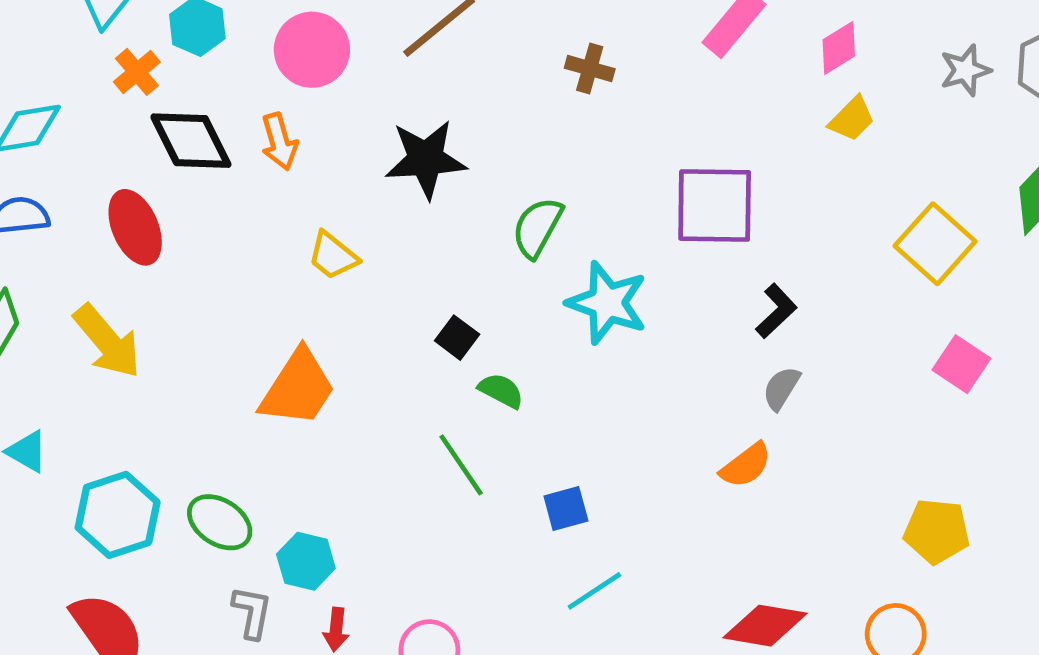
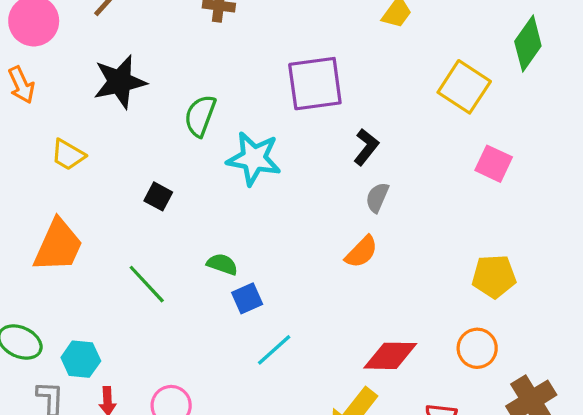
green semicircle: (501, 391) -> (222, 264), moved
green line: (461, 465) -> (147, 284), moved

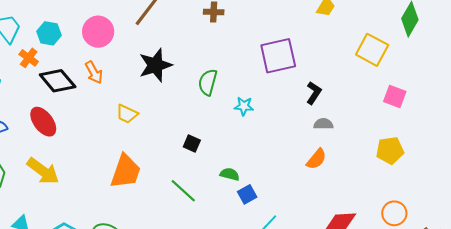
cyan star: (254, 159) -> (244, 106), size x0.6
black square: (158, 196) -> (192, 143), moved
gray semicircle: (377, 197) -> (323, 124), turned 72
yellow pentagon: (494, 276) -> (390, 150), moved

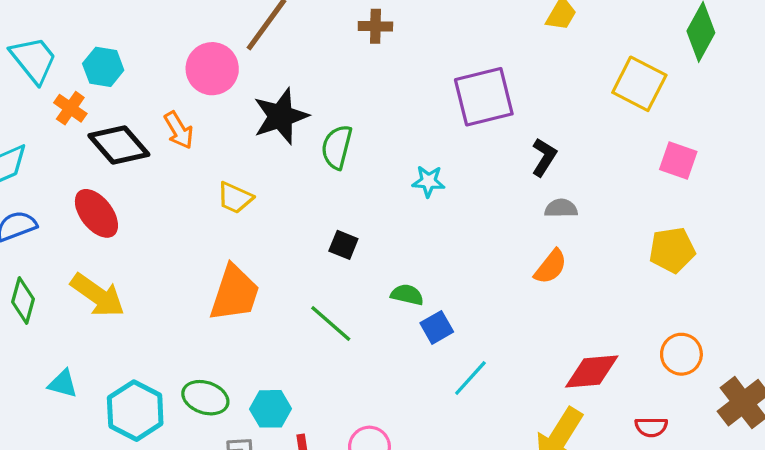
pink circle: (98, 32) -> (212, 69), moved
green semicircle: (208, 82) -> (337, 147), moved

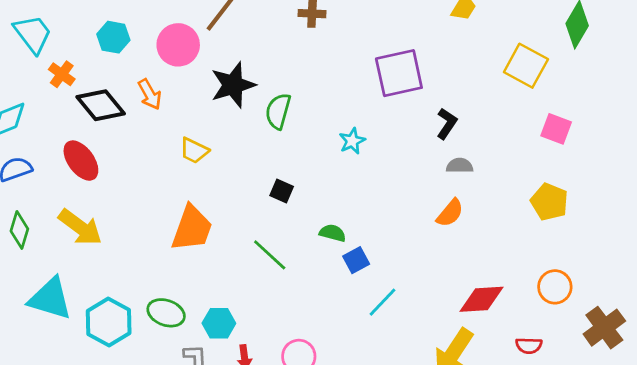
cyan hexagon: (103, 67) -> (113, 37), moved
cyan star: (428, 181) -> (352, 141), turned -30
yellow pentagon: (672, 250) -> (549, 202), turned 30
cyan triangle: (63, 384) -> (50, 299), size x1.8

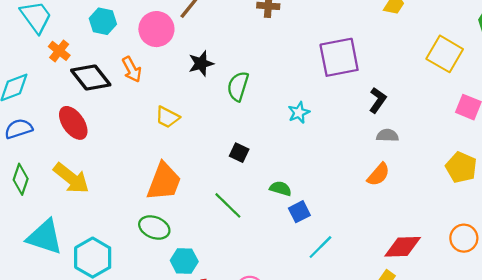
black star: (233, 85) -> (201, 64), size x0.7
green ellipse: (166, 313) -> (154, 227), moved

